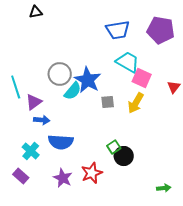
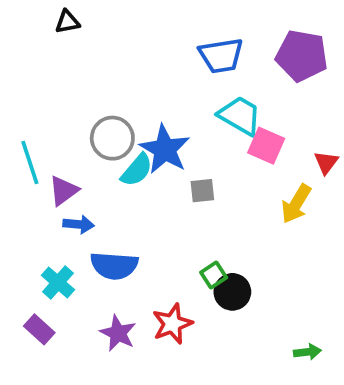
yellow arrow: (136, 103) -> (296, 204), moved

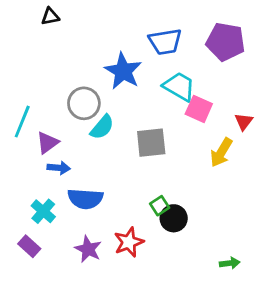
blue star: (165, 149) -> (123, 71), moved
cyan line: (30, 162) -> (22, 122), turned 40
gray square: (202, 191) -> (151, 143), size x1.6

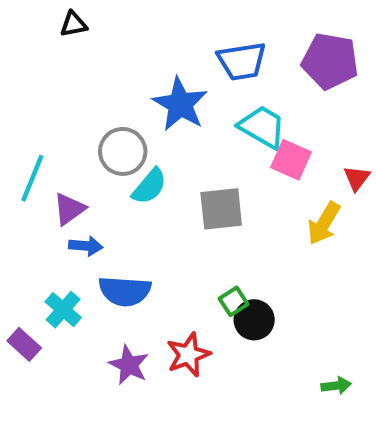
purple rectangle: (29, 246) -> (24, 344), moved

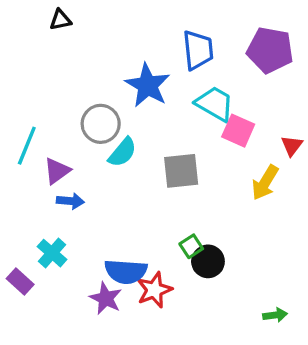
blue trapezoid: (242, 61) -> (198, 50), turned -87
blue semicircle: (125, 291) -> (126, 271), moved

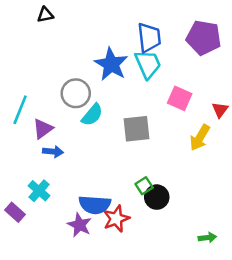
cyan trapezoid: (215, 104) -> (148, 64), moved, turned 36

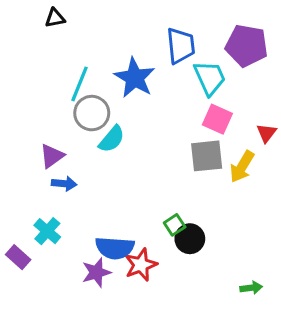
cyan trapezoid: (148, 64) -> (210, 78), moved
cyan line: (20, 110) -> (79, 84), moved
gray square: (136, 129) -> (207, 156), moved
purple star: (80, 225) -> (96, 272), turned 30

